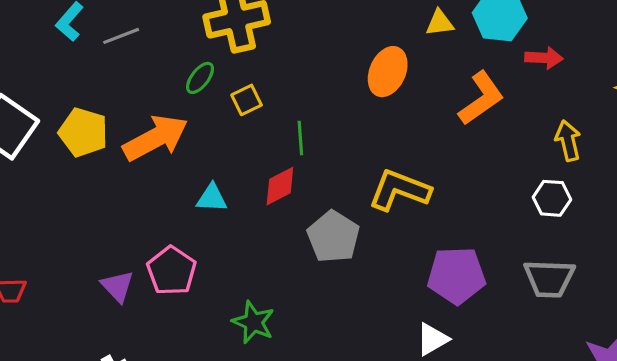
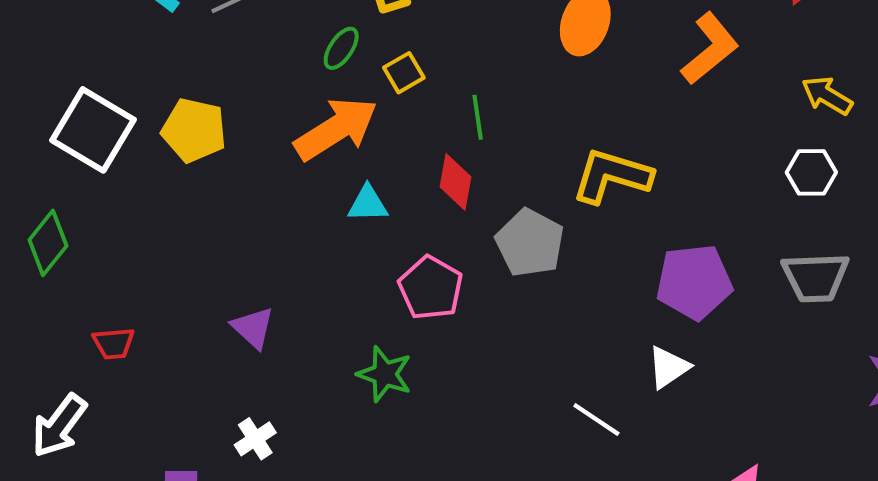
orange arrow: (156, 138) -> (336, 129), moved
yellow arrow: (568, 141) -> (827, 96), turned -42
red diamond: (280, 186) -> (455, 182), turned -48
pink pentagon: (172, 271) -> (431, 288), moved
green star: (253, 322) -> (385, 374), moved

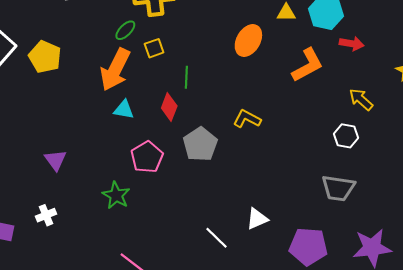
orange arrow: (336, 129) -> (115, 70), turned 138
yellow L-shape: (612, 176) -> (247, 119), size x0.7
purple pentagon: (694, 282) -> (308, 246), moved

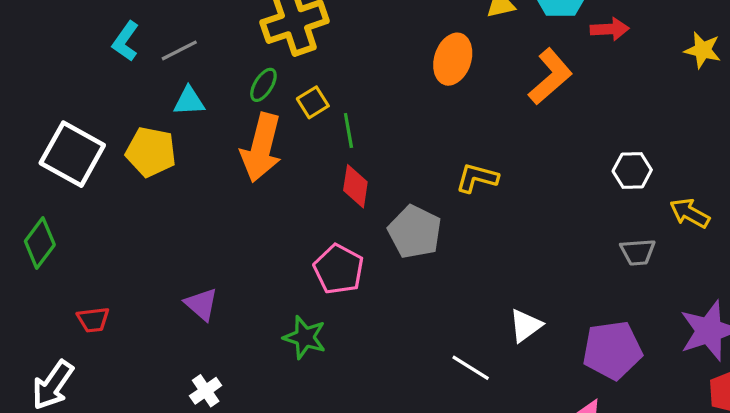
green line: (186, 77) -> (348, 130), moved
yellow arrow: (361, 99) -> (690, 213), moved
cyan triangle: (124, 110) -> (189, 101), moved
gray trapezoid: (338, 188) -> (638, 252), size x0.7

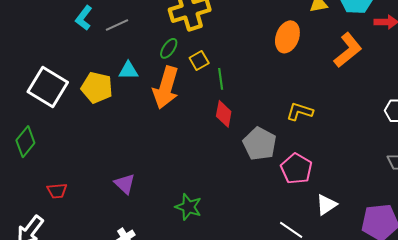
cyan triangle: (189, 101) -> (128, 71), moved
pink pentagon: (339, 269) -> (296, 169), moved

